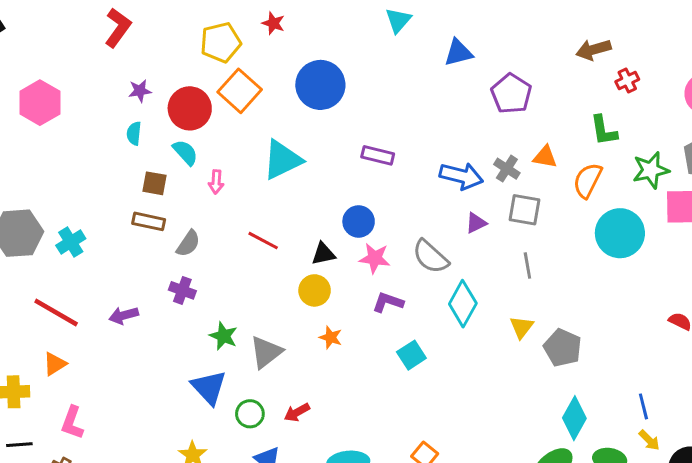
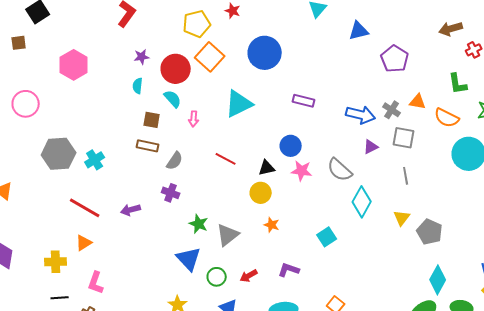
orange semicircle: (588, 180) -> (447, 118), turned -90
purple L-shape: (388, 302) -> (289, 270), moved

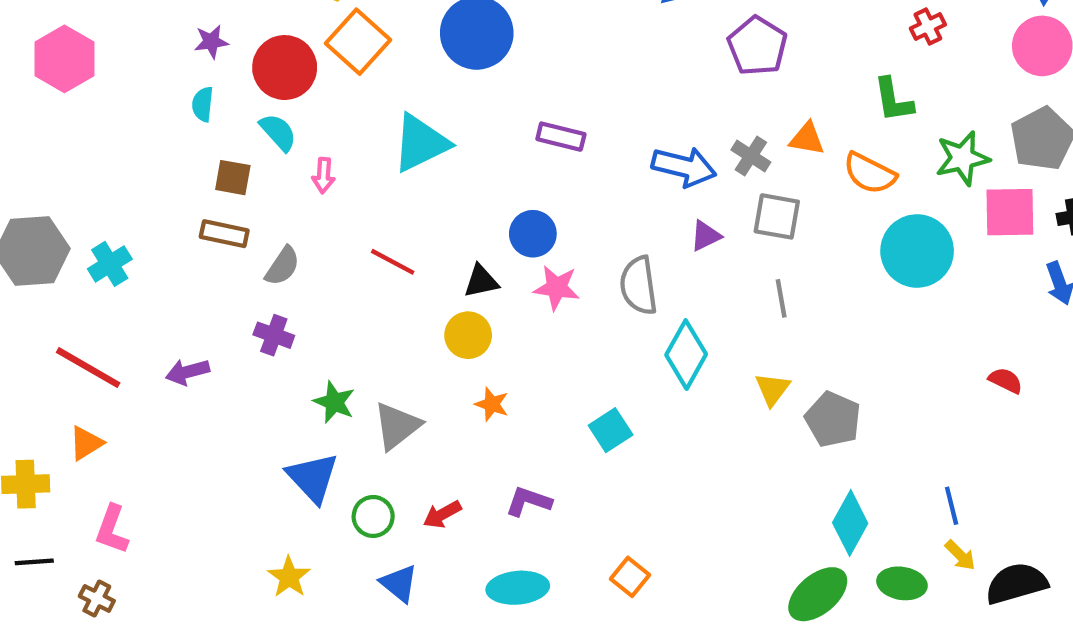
gray semicircle: (340, 170) -> (639, 286), turned 40

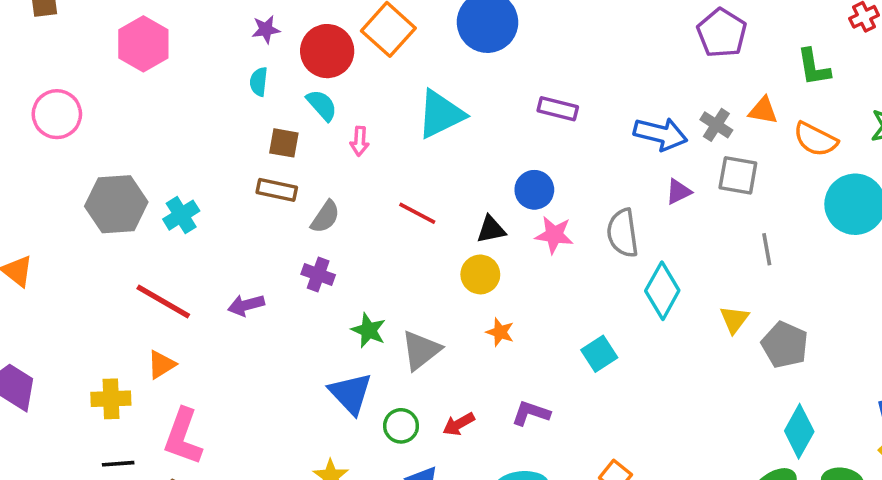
green L-shape: (893, 100) -> (814, 67), moved
gray line: (781, 298) -> (767, 249), moved
pink L-shape: (112, 529) -> (183, 437), size x1.4

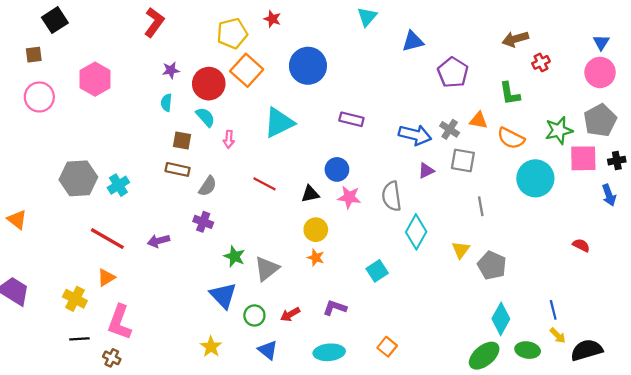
pink circle: (57, 114) -> (39, 97), moved
yellow circle: (480, 274) -> (316, 230), moved
yellow cross: (111, 399) -> (75, 299), turned 30

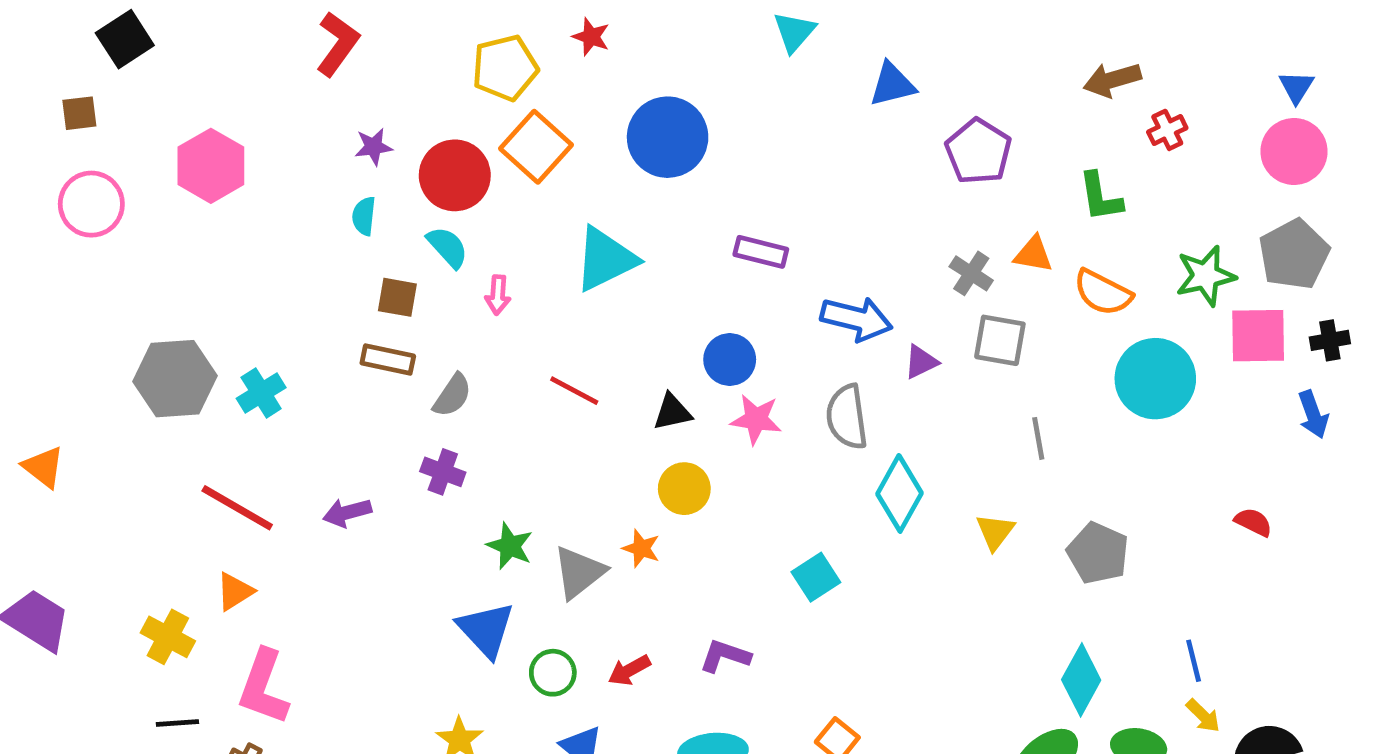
blue arrow: (415, 135) -> (856, 319), moved
orange star: (316, 258) -> (641, 548), moved
gray pentagon: (492, 265) -> (1098, 553), moved

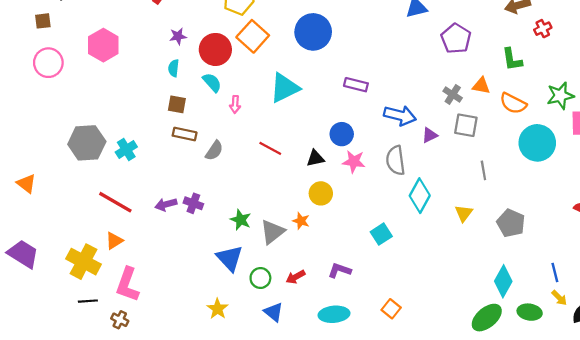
brown square: (397, 297) -> (177, 104), moved
purple cross: (443, 472) -> (193, 203), moved
yellow cross: (168, 637) -> (83, 262), size x1.4

